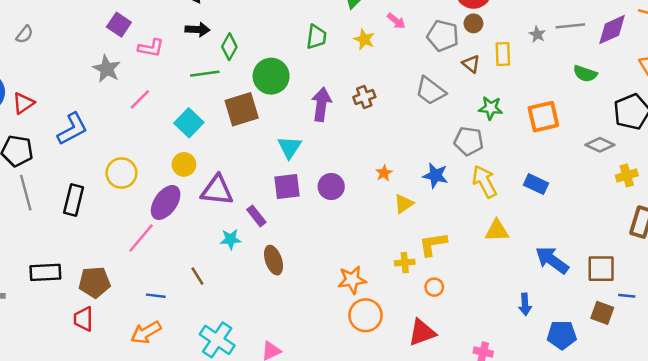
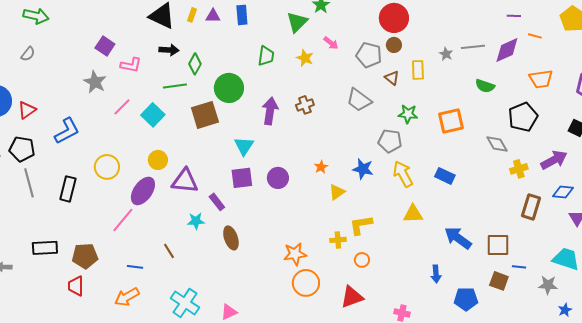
cyan square: (189, 123) -> (153, 115), moved
gray diamond: (600, 145) -> (497, 144), turned 35

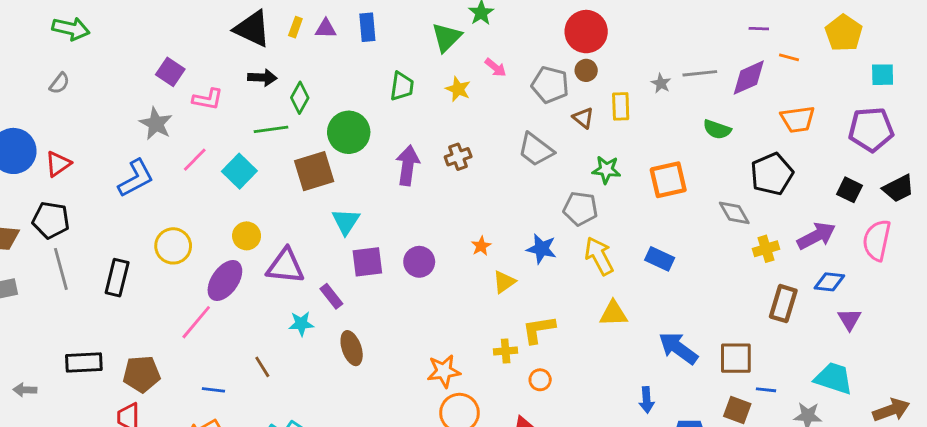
blue L-shape: (67, 131) -> (136, 178), moved
cyan triangle: (244, 146) -> (346, 221), moved

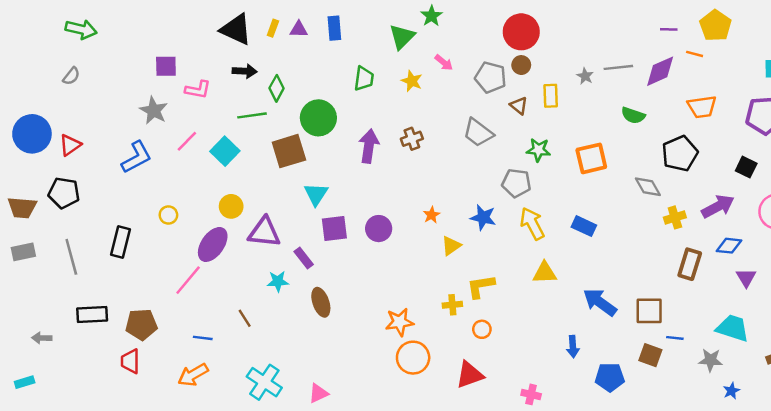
yellow pentagon: (844, 33) -> (715, 26), moved
purple square: (170, 72) -> (166, 66), turned -35
yellow circle: (173, 246) -> (168, 215), size x0.6
gray line: (61, 269) -> (71, 257), moved

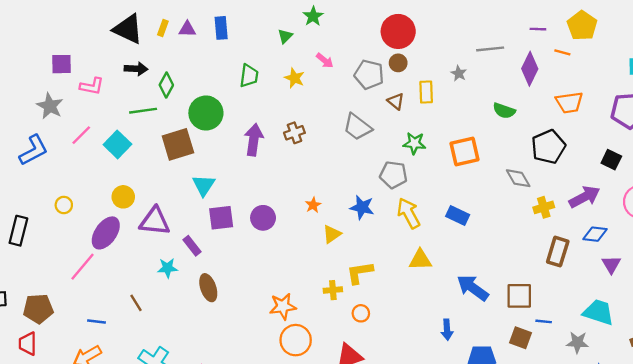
green triangle: (402, 37) -> (285, 36), size x0.6
gray line: (618, 67) -> (490, 49), moved
purple diamond: (660, 71) -> (530, 69), turned -40

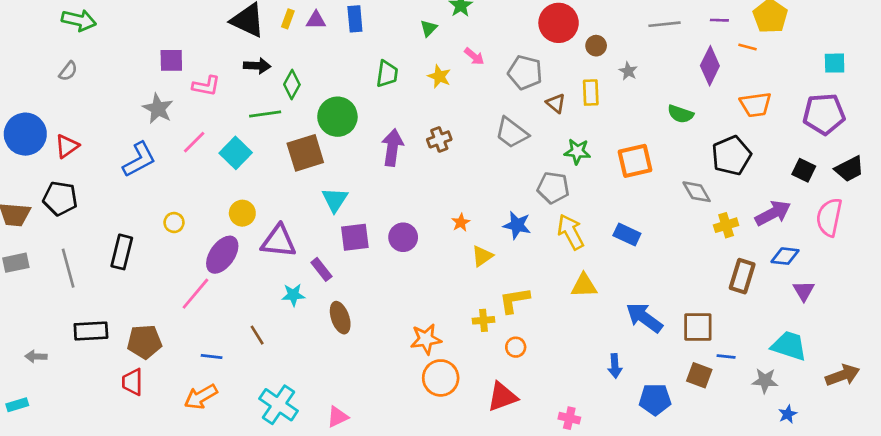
gray line: (490, 49) -> (664, 24), moved
brown circle: (398, 63) -> (596, 46), moved

